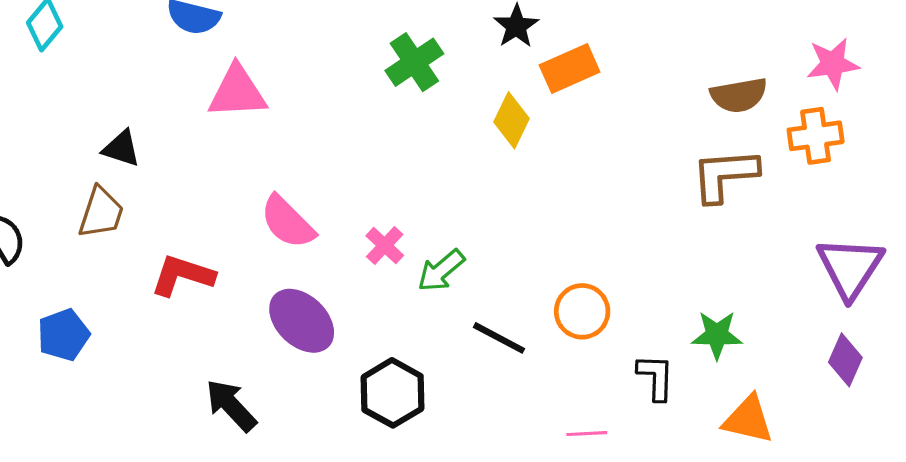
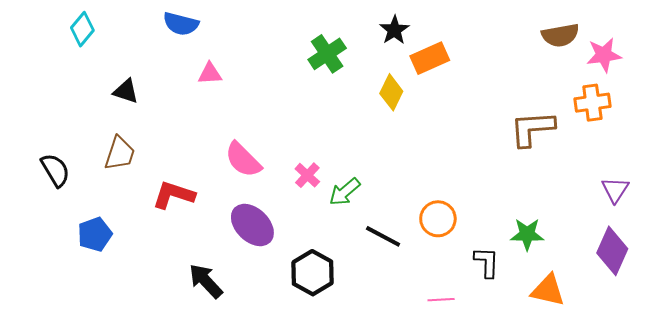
pink triangle: (237, 92) -> (210, 74), size x0.6
brown semicircle: (739, 95) -> (560, 35), moved
black triangle: (121, 148) -> (126, 91), moved
purple triangle: (850, 267) -> (615, 190), size x0.6
purple diamond: (845, 360) -> (612, 251), size x1.4

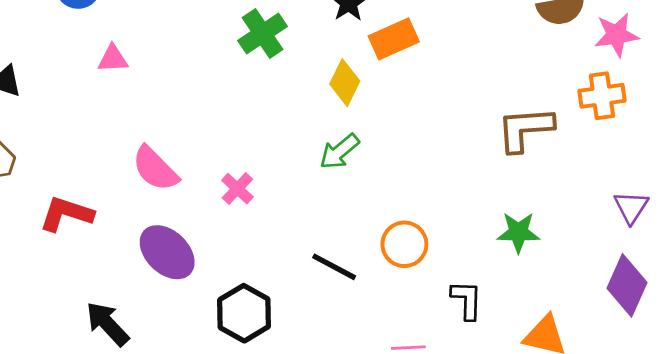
green arrow: (345, 192) -> (339, 151), moved
green star: (527, 234) -> (518, 232), moved

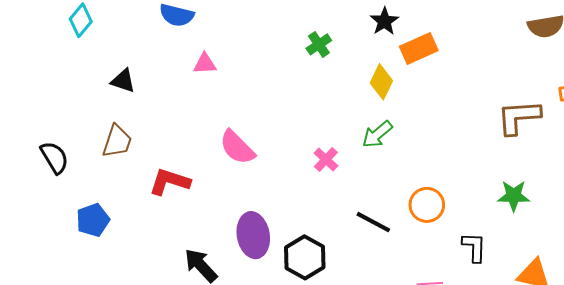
green cross: (263, 34) -> (319, 44), size x0.7
pink cross: (237, 189) -> (326, 159), moved
purple ellipse: (167, 252) -> (253, 235), moved, turned 36

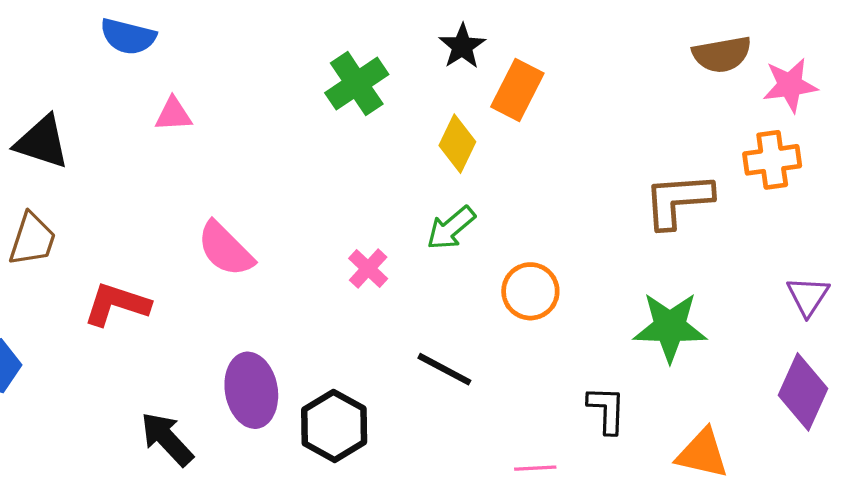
green cross: (319, 44) -> (357, 84), size x1.5
orange rectangle: (419, 48) -> (517, 90), turned -39
black triangle: (123, 81) -> (42, 142), size x1.4
green star: (514, 196) -> (670, 327), size x1.4
orange circle: (427, 205) -> (530, 291), moved

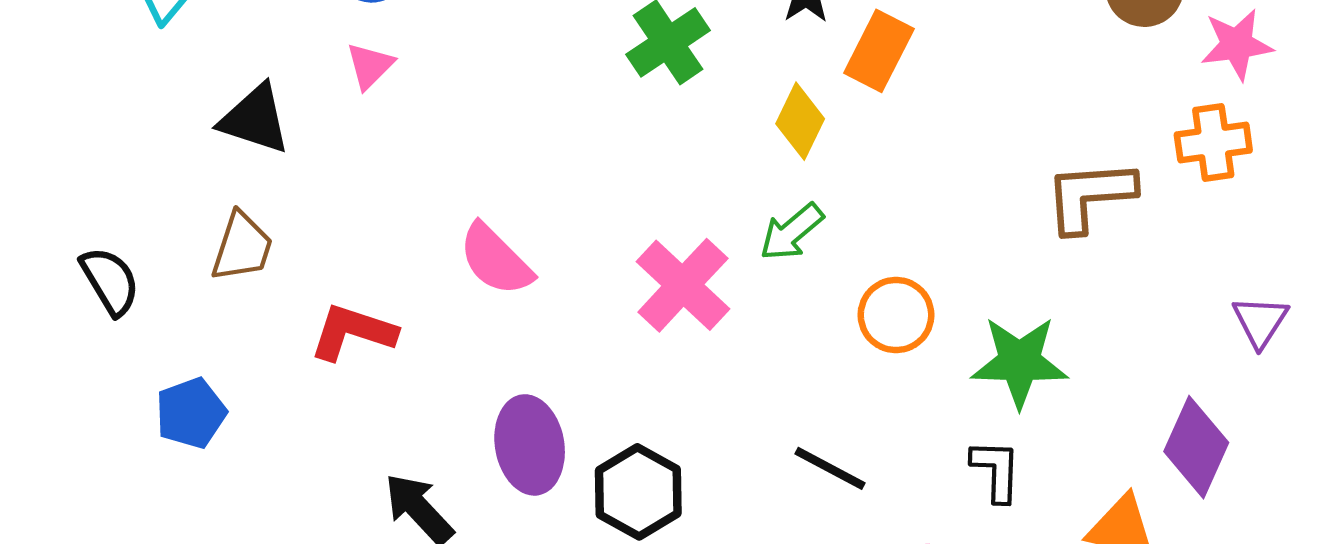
pink triangle: (173, 114) -> (370, 66), moved, turned -42
pink cross: (368, 269) -> (683, 285), size x1.8
green star: (670, 327) -> (1019, 362), moved
black line: (444, 369) -> (830, 468), moved
purple diamond: (803, 392) -> (1196, 447), moved

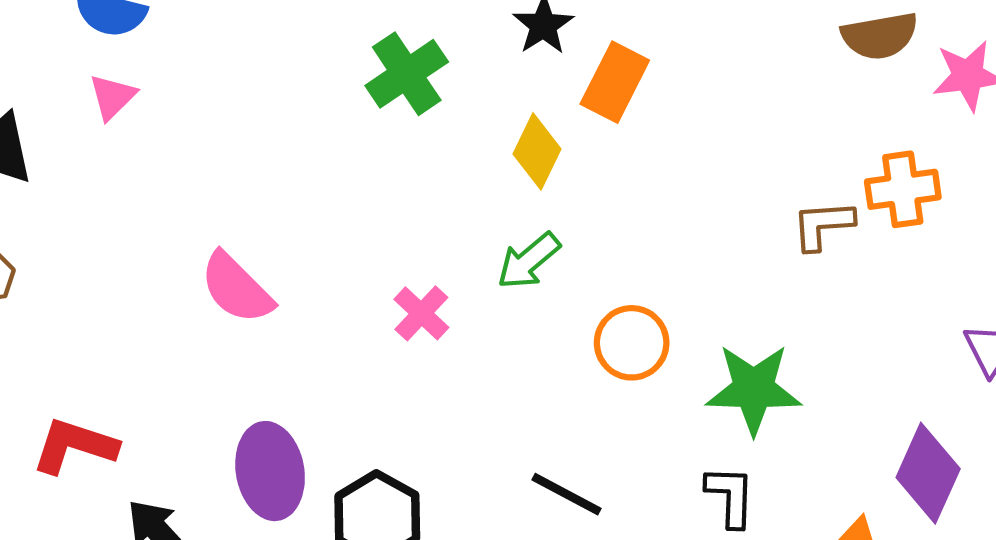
orange cross: (1213, 142) -> (903, 189), moved
brown L-shape: (1090, 196) -> (823, 225), size x0.7
pink cross: (683, 285) -> (421, 313), size x0.6
red L-shape: (353, 332) -> (75, 446), moved

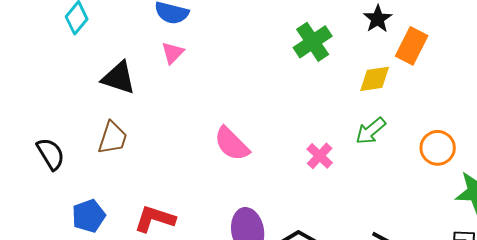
yellow diamond: (537, 151) -> (375, 79), turned 56
orange circle: (632, 343) -> (438, 148), moved

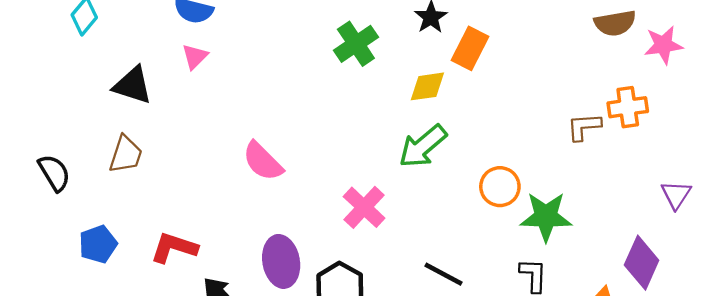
green arrow: (371, 131) -> (423, 146), size x1.4
orange circle: (438, 148) -> (500, 187), moved
pink cross: (320, 156) -> (364, 207), moved, size x1.4

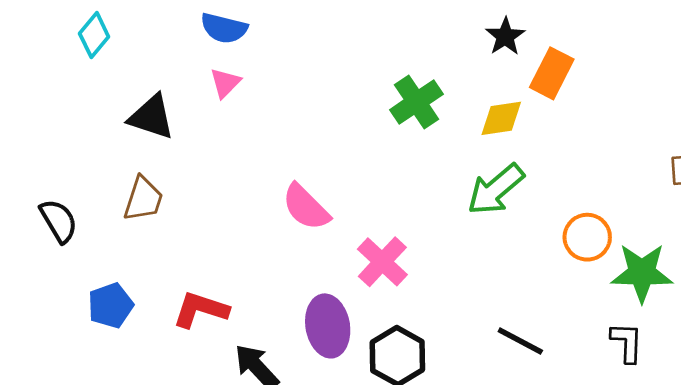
green cross: (356, 44) -> (416, 102), moved
pink cross: (364, 207) -> (382, 262), moved

